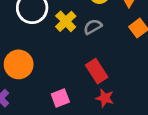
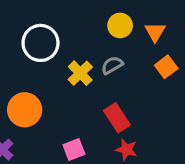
yellow cross: (66, 21) -> (80, 73), moved

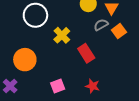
gray semicircle: (112, 65) -> (101, 25), moved
red rectangle: (117, 118) -> (86, 53), moved

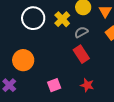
gray semicircle: (101, 25) -> (81, 32), moved
yellow cross: (62, 35) -> (62, 19), moved

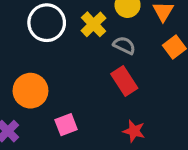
gray semicircle: (81, 32) -> (124, 45), turned 56
pink square: (54, 85) -> (66, 125), moved

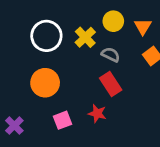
orange circle: (30, 91) -> (45, 83), moved
red star: (134, 131) -> (97, 113), moved

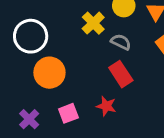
white circle: (46, 36) -> (31, 36), moved
purple cross: (14, 126) -> (29, 119), moved

